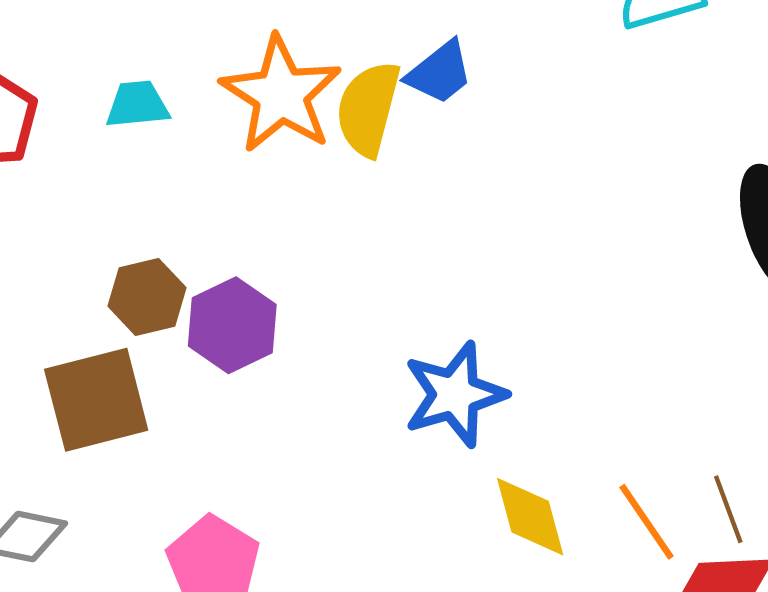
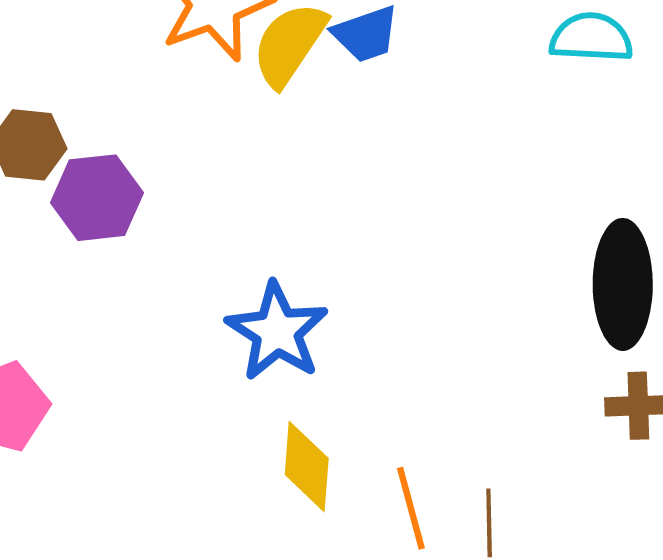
blue star: (455, 394) -> (277, 331), turned 30

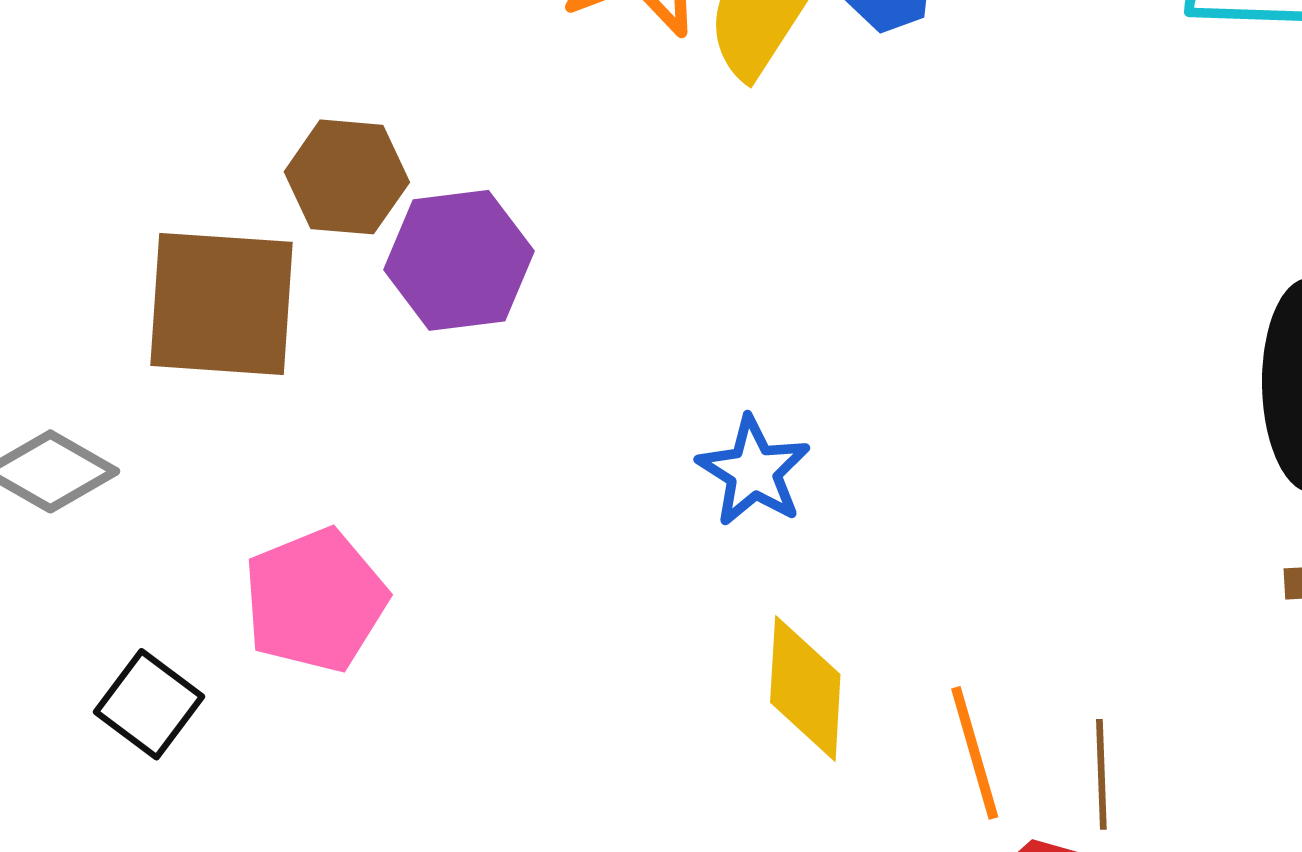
blue star: (277, 331) -> (754, 471), size x0.7

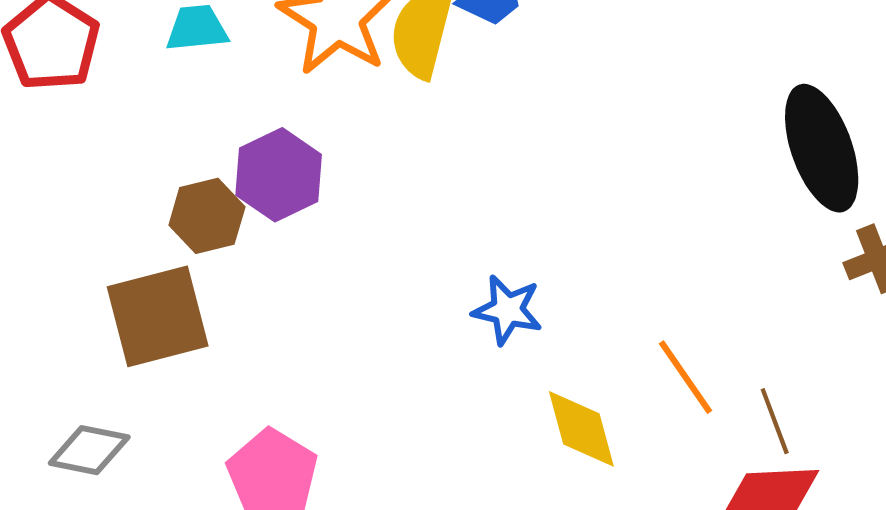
purple hexagon: (459, 260) -> (279, 175), moved
orange line: (975, 753) -> (685, 377), moved

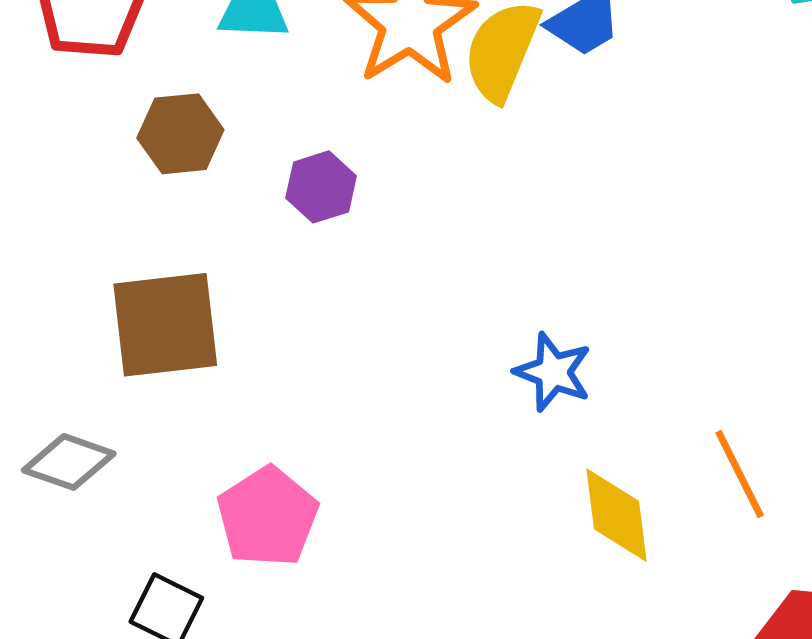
purple hexagon: (279, 175) -> (321, 187), size x0.7
brown hexagon: (207, 216) -> (180, 134), moved

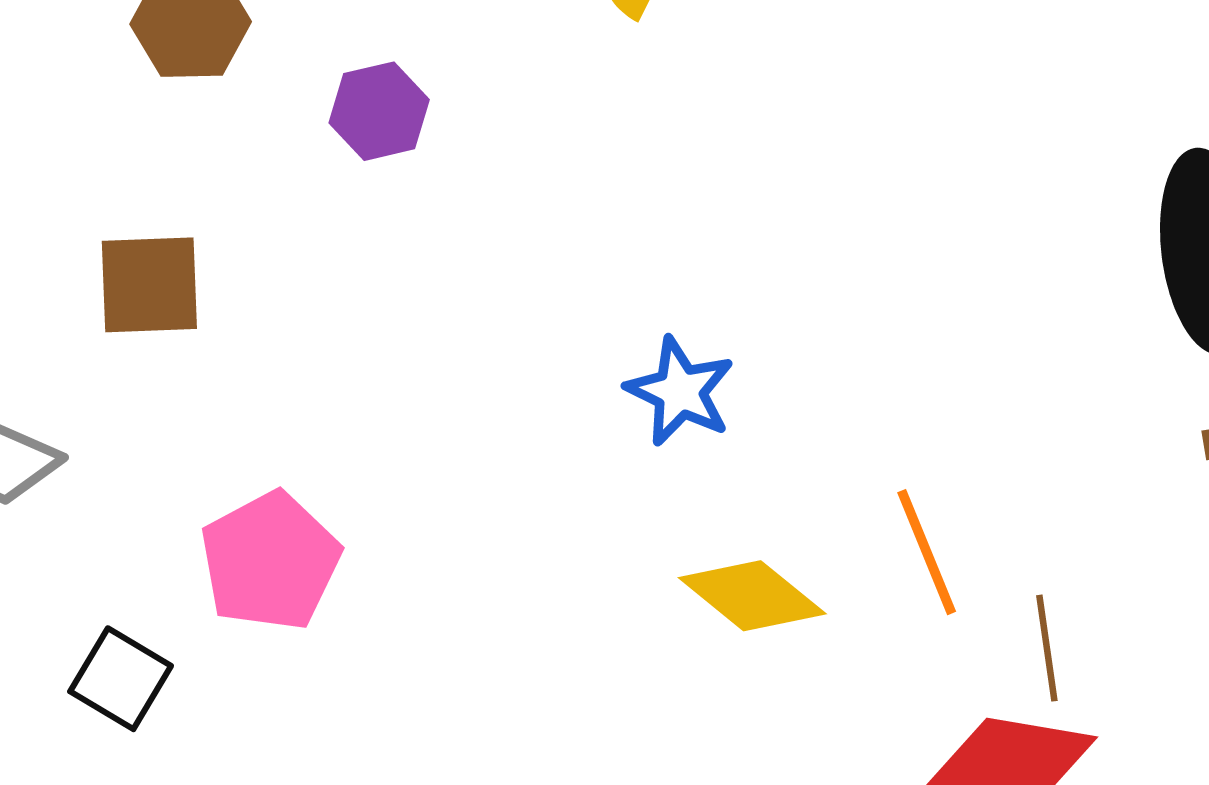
brown square: (165, 325) -> (149, 285), size x0.7
yellow diamond: (616, 515) -> (752, 596), turned -48

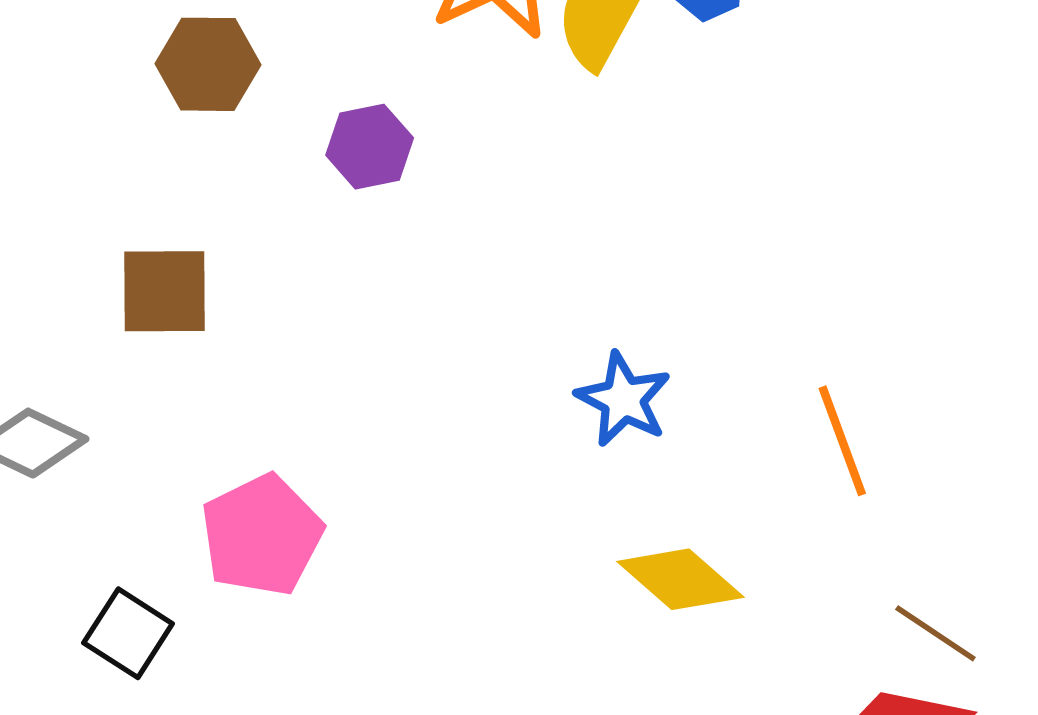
orange line: (927, 552) -> (842, 441), moved
brown line: (1047, 648) -> (935, 633), turned -50

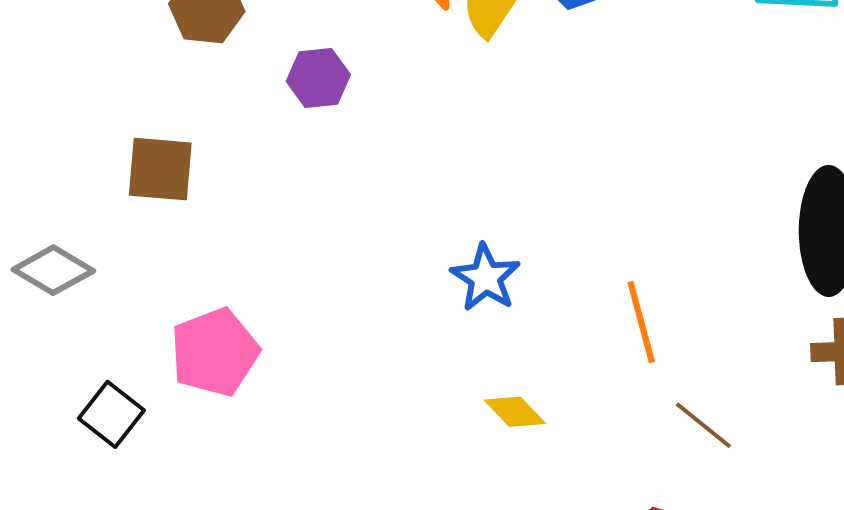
yellow diamond: (680, 579) -> (515, 412), size x0.7
brown line: (935, 633) -> (703, 425), moved

